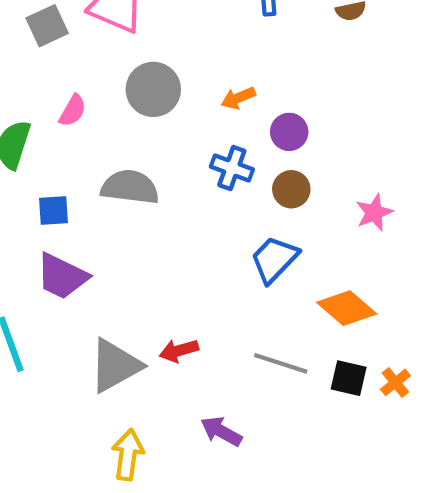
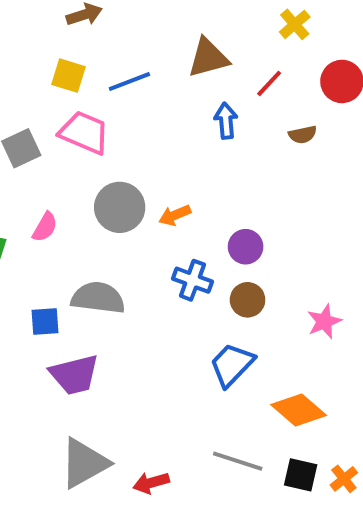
orange arrow: (238, 98) -> (175, 215), moved
blue square: (53, 210) -> (45, 321), moved
purple trapezoid: (62, 276) -> (74, 375), moved, turned -40
red arrow: (179, 351) -> (151, 483), moved

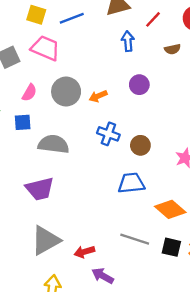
pink semicircle: (45, 227) -> (29, 93), moved
purple circle: (246, 247) -> (139, 85), moved
blue square: (45, 321) -> (23, 122), moved
blue trapezoid: (232, 365) -> (131, 183), turned 40

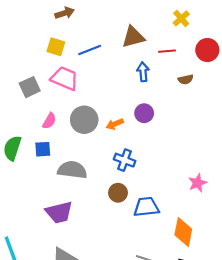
red line: (153, 19) -> (167, 51), turned 42
purple circle: (139, 85) -> (144, 113), moved
brown circle: (140, 145) -> (118, 193), moved
orange diamond: (170, 209) -> (183, 232), turned 60

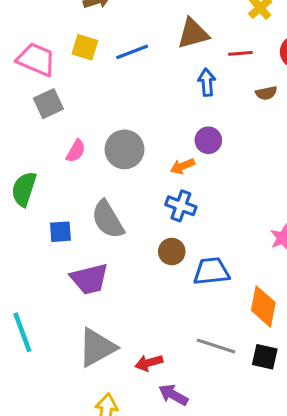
pink trapezoid: (65, 78) -> (36, 59), moved
orange arrow: (115, 124) -> (182, 166), moved
blue square: (43, 149) -> (60, 232), moved
gray semicircle: (72, 170) -> (108, 220), turned -128

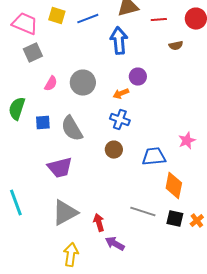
blue arrow: (207, 82) -> (119, 41), moved, size x1.5
blue square: (60, 232) -> (43, 123), moved
blue trapezoid: (211, 271) -> (154, 157), moved
red arrow: (149, 363) -> (99, 223), turned 90

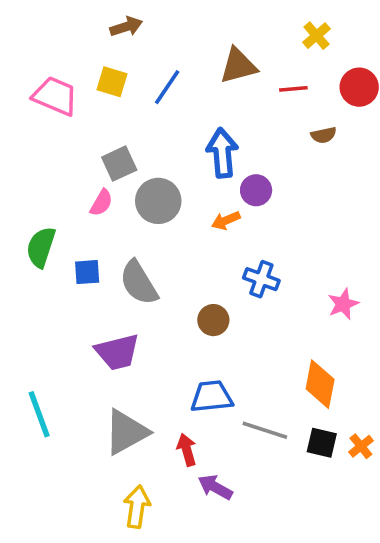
blue line: (88, 19) -> (167, 87), turned -35
blue arrow: (119, 41) -> (222, 153), moved
gray square: (33, 53) -> (119, 164), moved
blue cross: (120, 120) -> (261, 279), moved
blue trapezoid: (154, 157) -> (212, 396), moved

